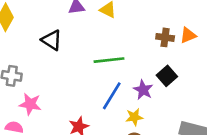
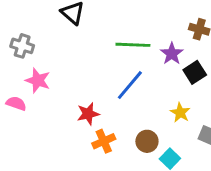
purple star: (143, 90) -> (172, 54), moved
yellow star: (134, 117) -> (180, 113), moved, turned 30

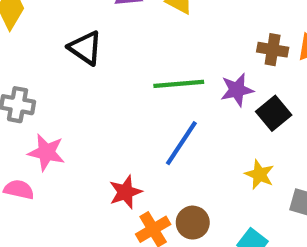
purple star: (172, 54) -> (237, 90), turned 30
brown circle: (147, 141) -> (193, 223), moved

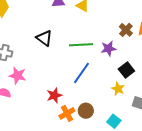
black triangle: (85, 48) -> (44, 38), moved
brown cross: (273, 50) -> (126, 30), turned 32
black square: (274, 113) -> (126, 70), moved

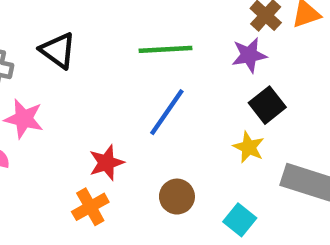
black triangle: (44, 38) -> (58, 50), moved
purple star: (108, 48) -> (249, 55), moved
orange cross: (67, 113) -> (90, 207), moved

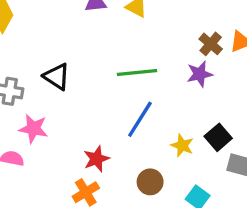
black square: (267, 105) -> (218, 137), moved
yellow star: (249, 147) -> (182, 146), moved

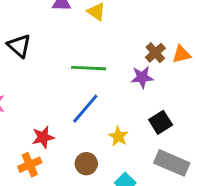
black triangle: (57, 77) -> (19, 46), moved
black square: (218, 137) -> (161, 122), moved

